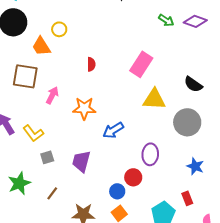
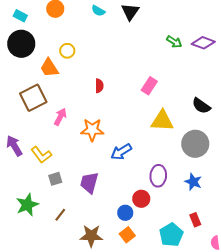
pink rectangle: (141, 64) -> (149, 86), size x0.7
brown square: (25, 76) -> (33, 98), turned -36
blue star: (195, 166) -> (193, 182), moved

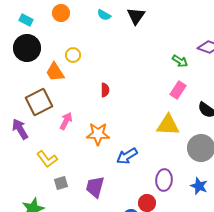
green arrow: (174, 42) -> (180, 61), moved
pink rectangle: (149, 86) -> (178, 90), moved
purple arrow: (14, 146) -> (20, 129), moved

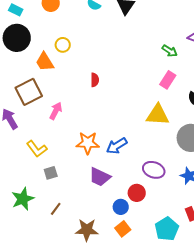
orange star: (98, 134) -> (88, 143), moved
purple ellipse: (164, 180) -> (154, 170), turned -75
purple trapezoid: (95, 187) -> (100, 177), moved, turned -80

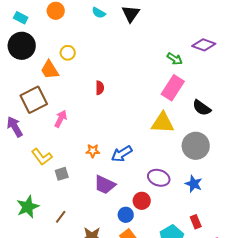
pink rectangle: (168, 80) -> (173, 88), size x1.4
orange star: (88, 143) -> (93, 151), size x0.6
gray square: (51, 173) -> (62, 174), moved

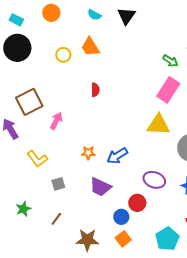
orange trapezoid: (50, 70) -> (90, 47), moved
gray square: (62, 174) -> (58, 184), moved
green star: (28, 207) -> (23, 209), size x0.7

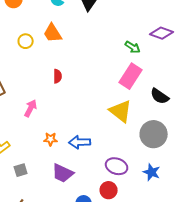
pink arrow: (56, 121) -> (31, 108), moved
yellow triangle: (158, 125) -> (121, 111), turned 35
blue arrow: (117, 156) -> (80, 142), turned 30
red circle: (137, 203) -> (109, 190), moved

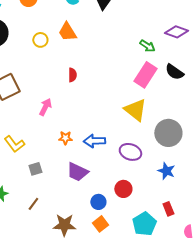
black semicircle: (160, 96) -> (174, 72), moved
purple ellipse: (117, 166) -> (130, 152), moved

